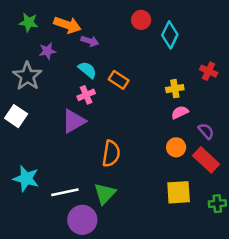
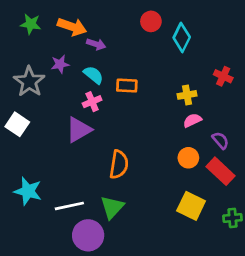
purple star: (47, 51) -> (60, 64), moved
orange rectangle: (119, 80) -> (127, 86), turned -30
yellow square: (179, 192) -> (191, 206), turned 30

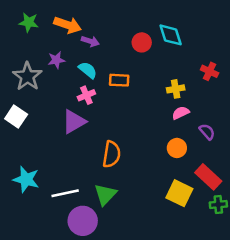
red circle: (151, 21) -> (142, 42), moved
cyan diamond: (182, 37) -> (171, 35), turned -44
red rectangle: (220, 171) -> (208, 177), moved

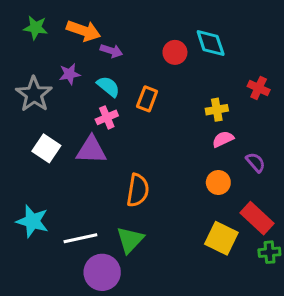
orange rectangle: (119, 80) -> (147, 99), turned -72
white square: (16, 117) -> (46, 148), moved
purple triangle: (74, 122) -> (91, 150), turned 32

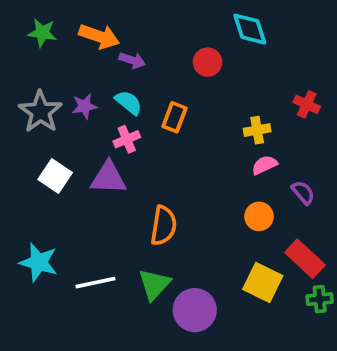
cyan diamond: (211, 43) -> (250, 29), moved
purple star: (70, 74) -> (84, 106), moved
purple circle: (102, 272) -> (195, 310), moved

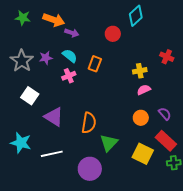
cyan diamond: (250, 29) -> (136, 16), turned 65
purple triangle: (108, 178) -> (54, 117), moved, turned 30
purple semicircle: (303, 193) -> (165, 114), moved
green triangle: (154, 284) -> (109, 143), moved
purple circle: (195, 310) -> (90, 169), moved

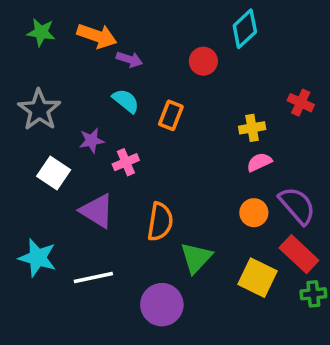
purple star: (46, 58) -> (92, 141), moved
pink cross: (69, 76) -> (126, 162), moved
purple semicircle: (165, 114) -> (297, 205), size x1.6

